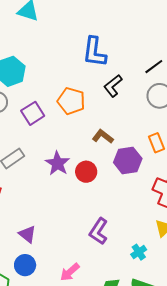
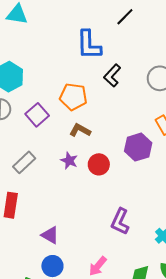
black line: (154, 67) -> (125, 17), moved
brown L-shape: (103, 136) -> (80, 130), moved
purple star: (58, 163) -> (69, 161), size x0.7

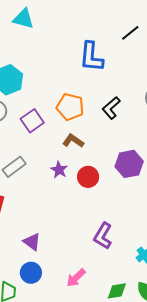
black L-shape: (112, 75) -> (111, 108), moved

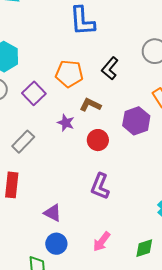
brown L-shape: (73, 141) -> (90, 105), moved
purple star: (59, 170) -> (66, 123), moved
purple L-shape: (103, 236) -> (100, 186), moved

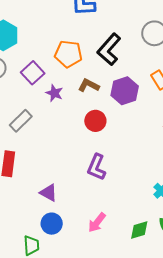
black L-shape: (110, 68) -> (109, 49), size x1.4
purple hexagon: (136, 121) -> (125, 91), moved
purple star: (66, 123) -> (54, 93), moved

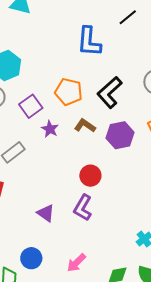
red circle: (95, 121) -> (90, 176), moved
purple triangle: (49, 193) -> (46, 213), moved

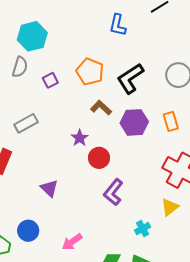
blue L-shape: (89, 42) -> (118, 25), size x0.7
purple square: (31, 106) -> (50, 80), size x0.7
purple star: (50, 129) -> (80, 138), moved
purple L-shape: (83, 208) -> (113, 192), moved

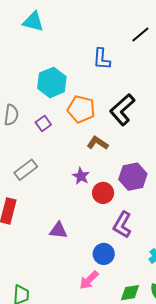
cyan hexagon: (32, 36) -> (52, 82), moved
purple hexagon: (134, 122) -> (133, 177), moved
purple triangle: (49, 188) -> (58, 230), turned -30
blue circle: (28, 231) -> (104, 254), moved

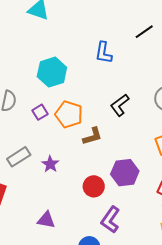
orange pentagon: (81, 109) -> (69, 114), moved
black L-shape: (122, 110) -> (120, 105), size x0.7
brown L-shape: (98, 143) -> (92, 136), turned 125
purple star: (81, 176) -> (50, 164), moved

